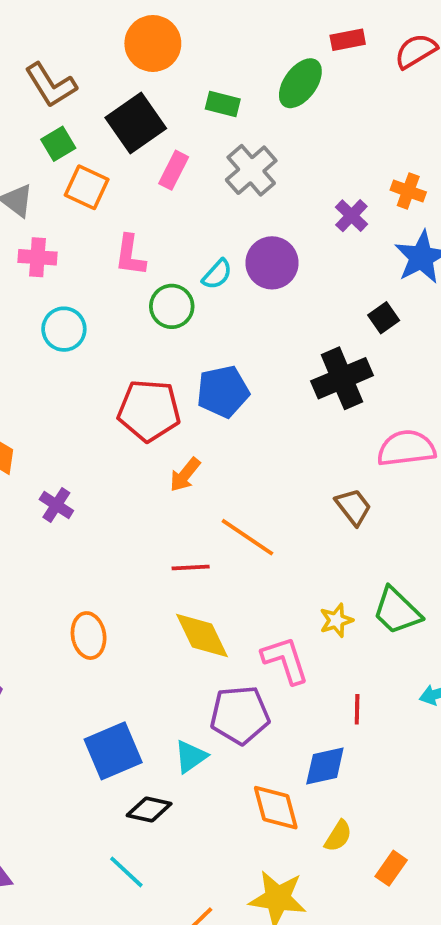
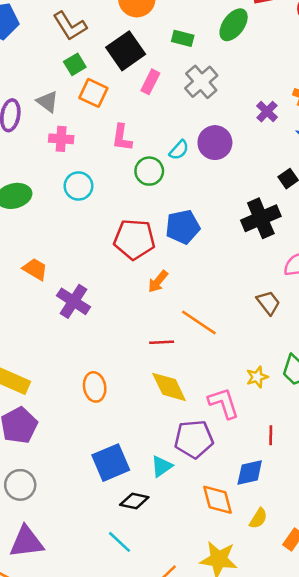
purple cross: (56, 505) -> (74, 301), size x1.5

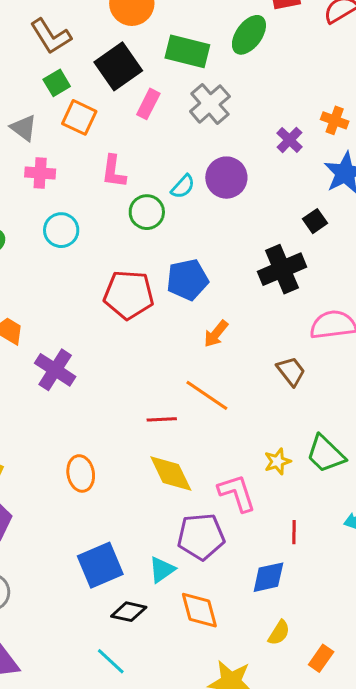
green rectangle: (183, 38) -> (187, 51), size x1.6
orange arrow: (158, 281) -> (216, 334), moved
orange diamond: (217, 500) -> (199, 610), moved

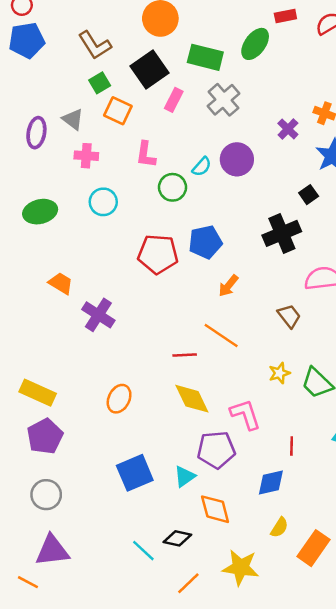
yellow star: (277, 461) -> (279, 373), moved
orange ellipse: (81, 473) -> (119, 399), turned 36
black diamond: (129, 612) -> (177, 538), moved
orange rectangle: (321, 658) -> (313, 548), size x1.6

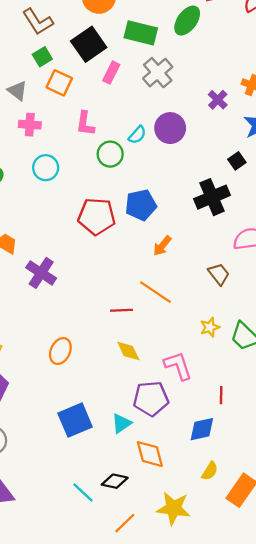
yellow diamond: (192, 399) -> (128, 351), size x0.7

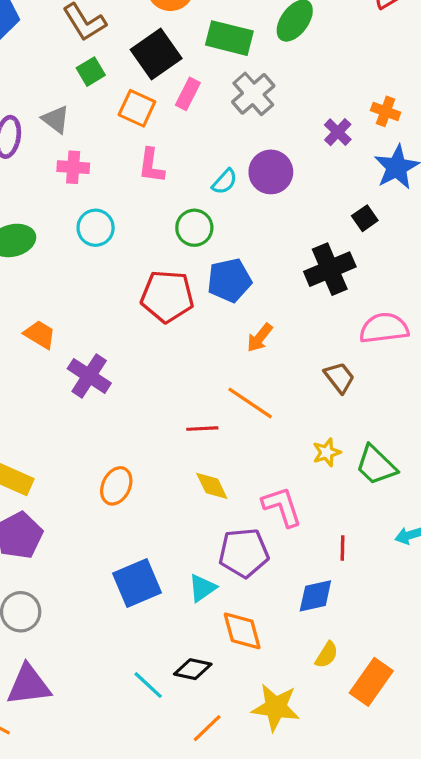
orange square: (59, 83) -> (137, 108), moved
green circle: (110, 154) -> (194, 228), moved

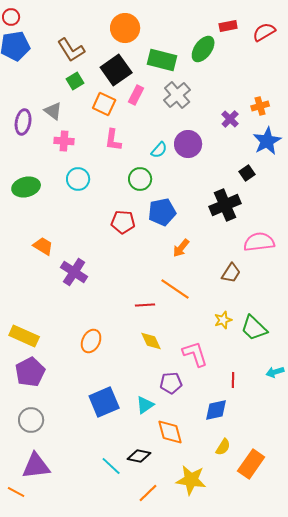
orange cross: (386, 111) -> (260, 106), turned -36
red pentagon: (167, 296) -> (123, 222), size x0.7
brown trapezoid: (339, 378) -> (231, 273), turned 70
purple pentagon: (244, 553) -> (171, 383), size x0.7

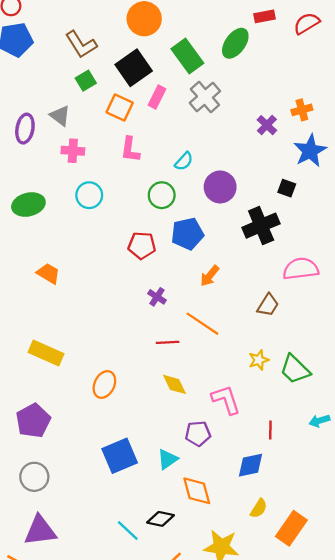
green rectangle: (162, 60) -> (187, 56), turned 40
purple circle: (188, 144) -> (220, 187), moved
black square: (247, 173) -> (287, 188), turned -35
purple cross: (74, 272) -> (157, 297), moved, size x0.6
yellow rectangle: (24, 336) -> (46, 353), moved

